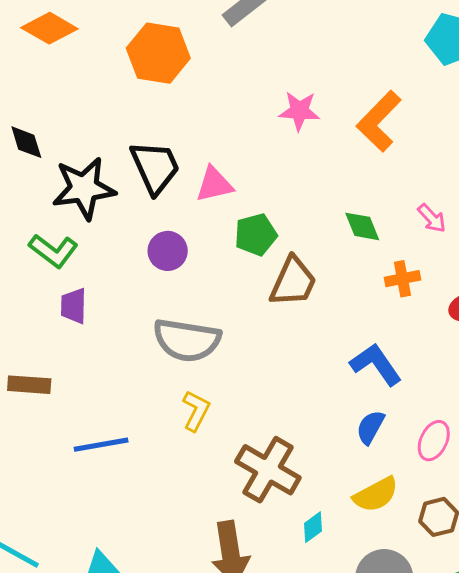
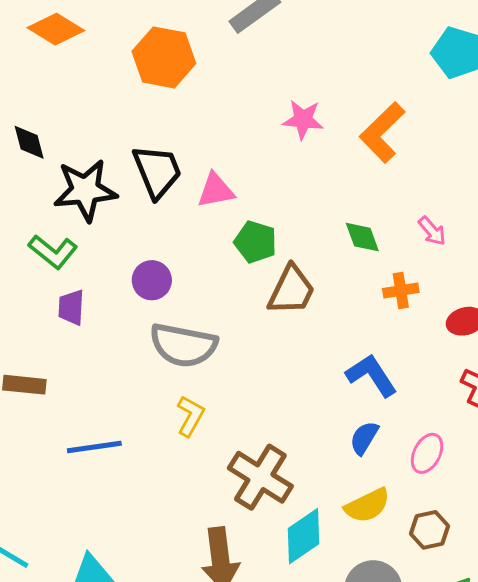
green pentagon: (256, 235) -> (255, 242), turned 30
purple circle: (168, 251) -> (152, 280), moved
cyan diamond: (313, 527) -> (304, 536), size x1.8

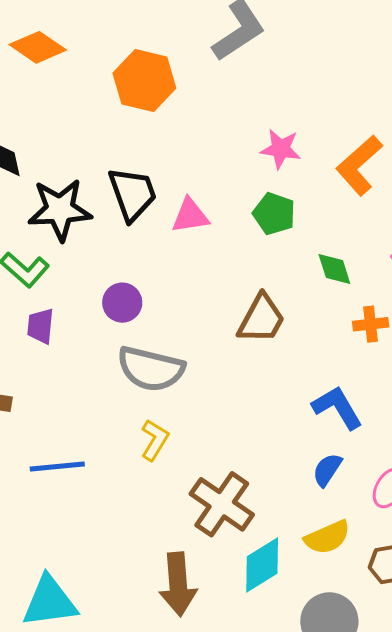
green pentagon: (255, 242) -> (274, 214), moved

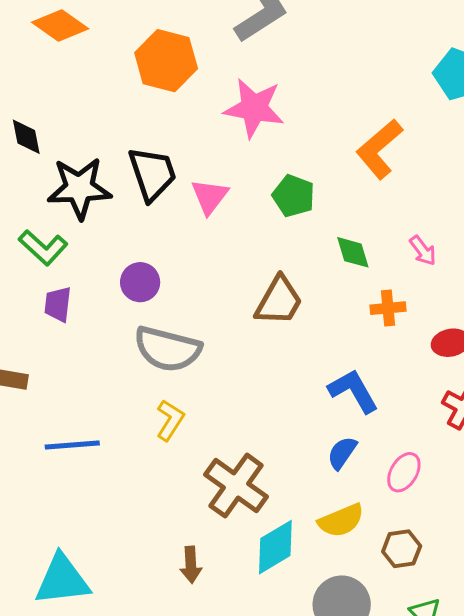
pink star: (281, 149) -> (254, 108), moved, size x1.5
pink triangle: (190, 216) -> (210, 196), turned -45
brown arrow: (178, 584) -> (191, 565), size x0.6

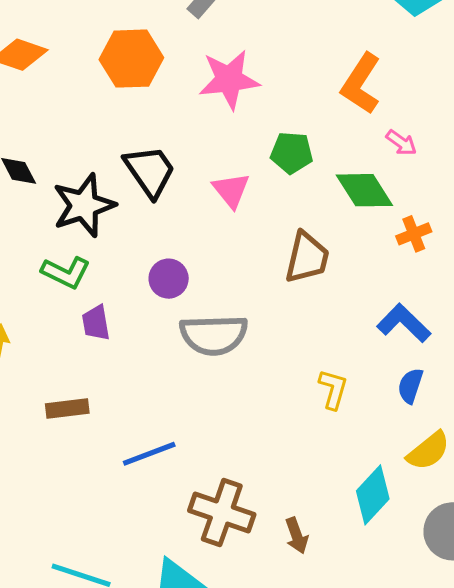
pink triangle: (210, 196) -> (231, 190), moved
pink arrow: (423, 251) -> (401, 143), moved
green diamond: (353, 252) -> (364, 190), size x1.5
yellow L-shape: (170, 420) -> (333, 389), moved
brown cross: (236, 486) -> (222, 512), moved

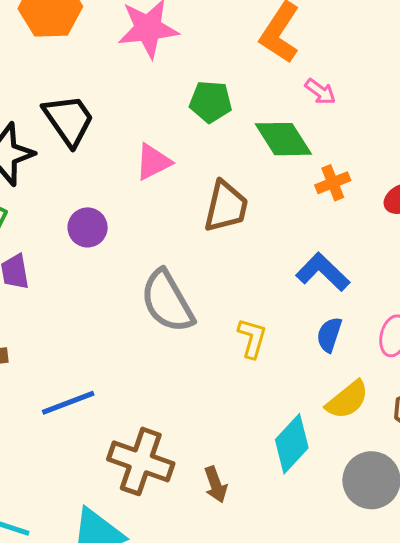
pink triangle: (231, 190) -> (153, 162), moved, turned 42
gray semicircle: (214, 335) -> (167, 301), moved, turned 62

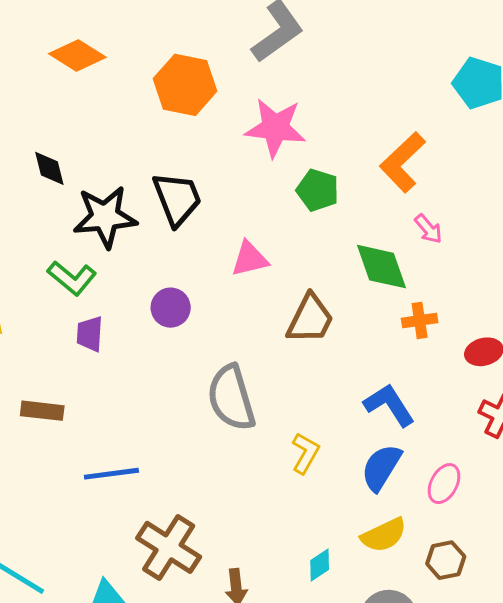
green pentagon: (211, 102) -> (318, 190), moved
blue semicircle: (329, 335) -> (381, 467), size x1.4
cyan diamond: (292, 444) -> (320, 565), size x0.6

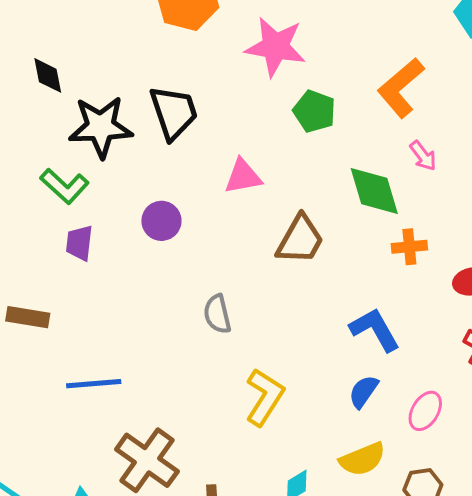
gray semicircle: (231, 398) -> (217, 314), size x0.6
yellow L-shape: (305, 453) -> (265, 397), moved, size x1.4
blue semicircle: (381, 467) -> (363, 392), size x0.7

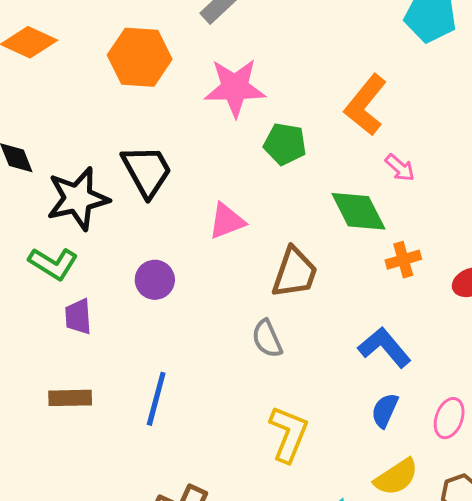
gray semicircle: (217, 314) -> (267, 339), moved
brown rectangle: (28, 317) -> (70, 398), moved
blue line: (94, 384) -> (156, 399), moved, turned -60

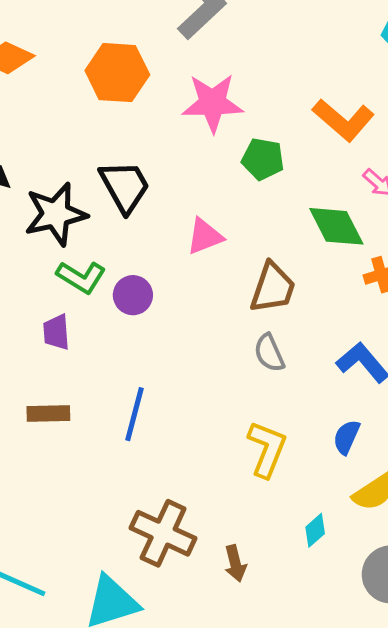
orange L-shape: (366, 105) -> (343, 120), turned -88
green L-shape: (53, 263) -> (81, 277), moved
gray semicircle: (267, 339) -> (269, 353), moved
blue semicircle: (385, 410) -> (347, 437), moved

